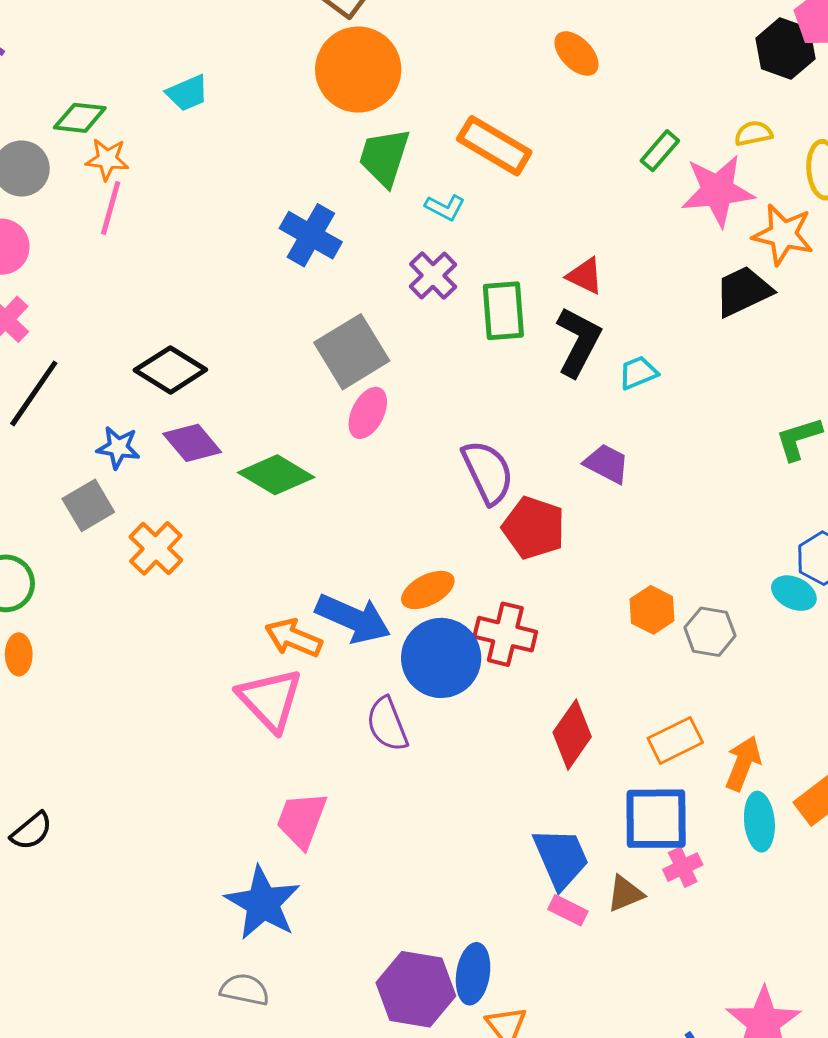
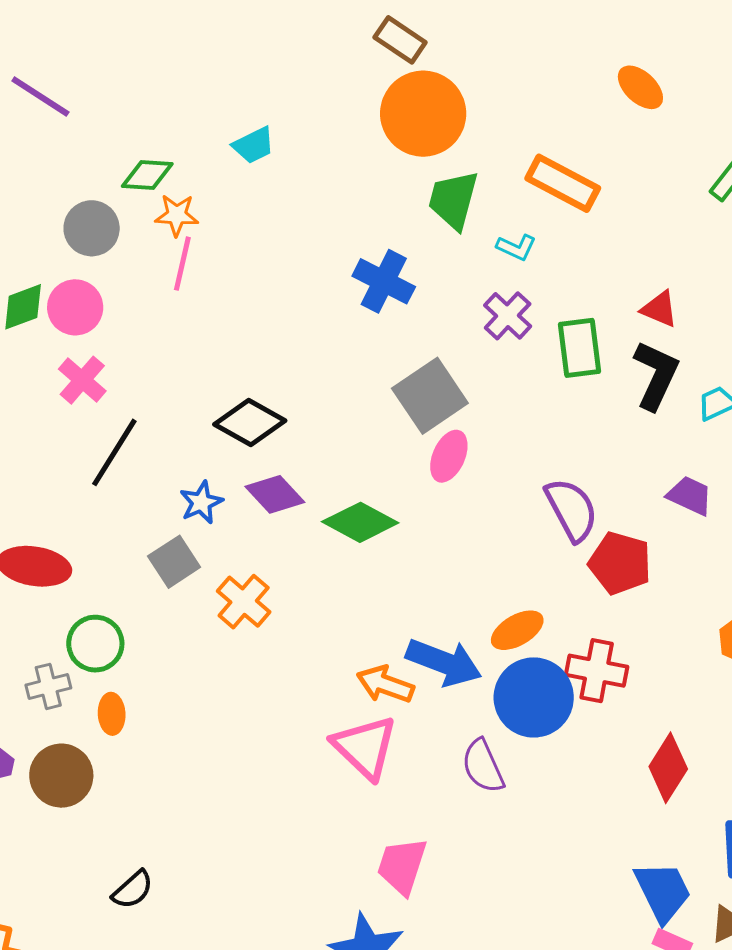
blue star: (118, 447) -> (201, 502), turned -30

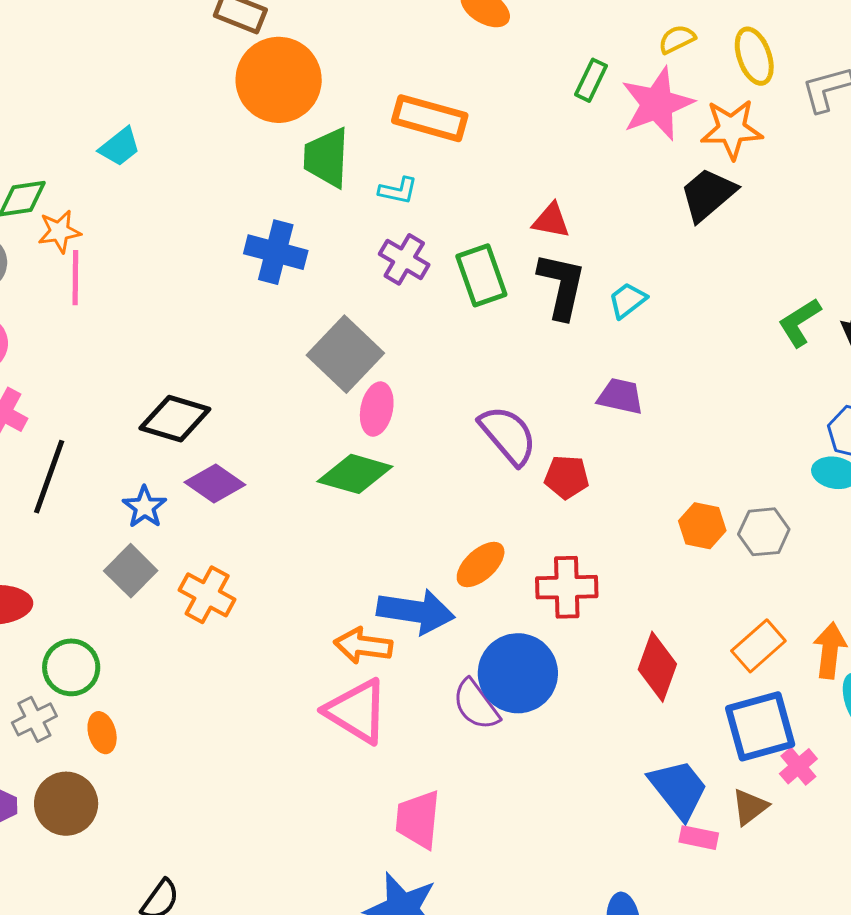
green diamond: (360, 522) -> (355, 474), moved
red pentagon: (620, 563) -> (567, 477), size x0.7
blue circle: (534, 697) -> (518, 673), moved

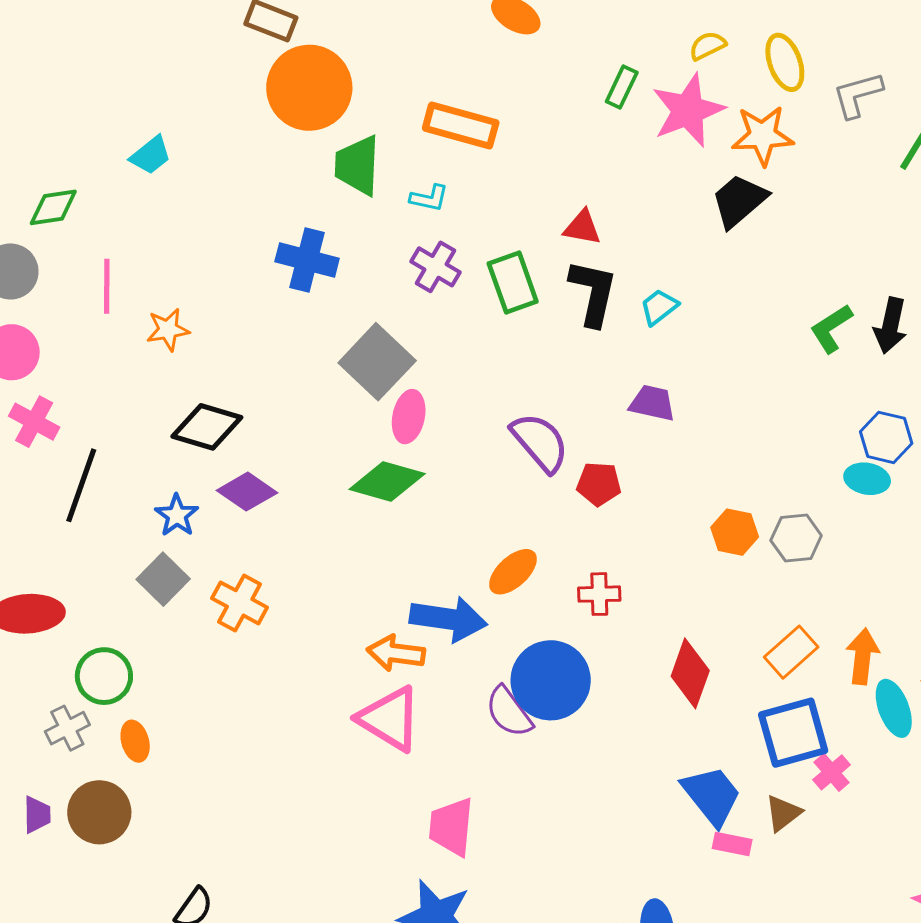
orange star: (59, 231) -> (168, 330), moved
red cross: (567, 587) -> (599, 594), size x0.7

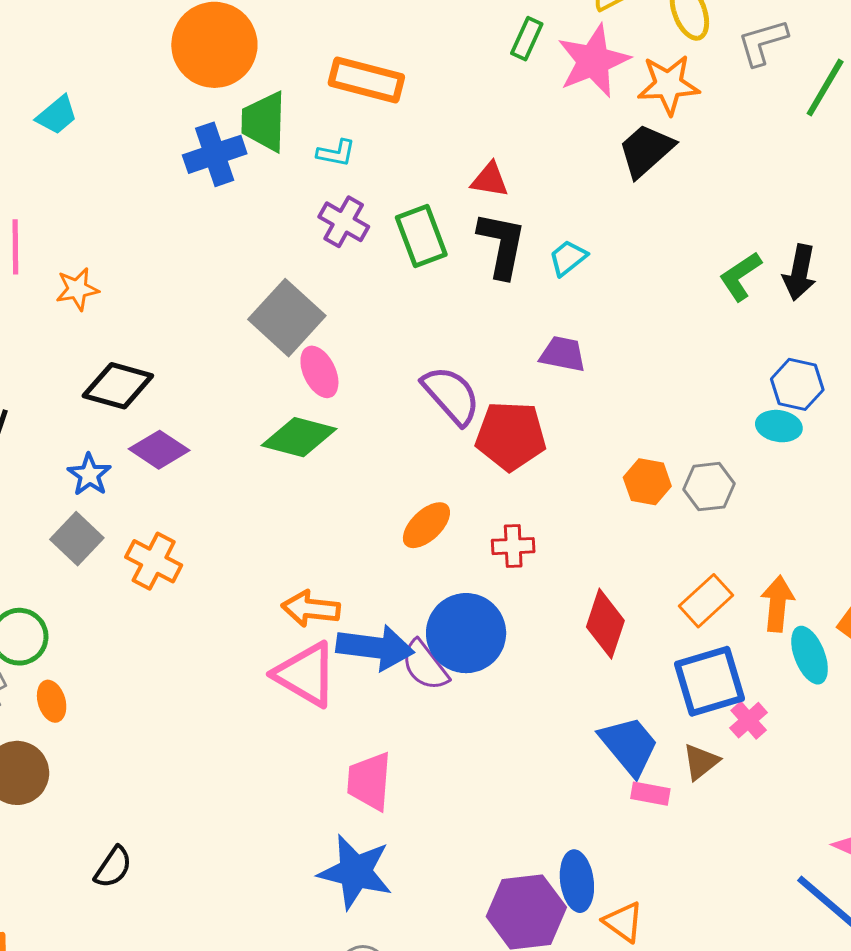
blue cross: (307, 260) -> (215, 154), moved, turned -32
pink ellipse: (409, 417) -> (319, 372), turned -36
red pentagon: (599, 484) -> (511, 436), size x1.6
blue arrow: (448, 619) -> (375, 647), moved

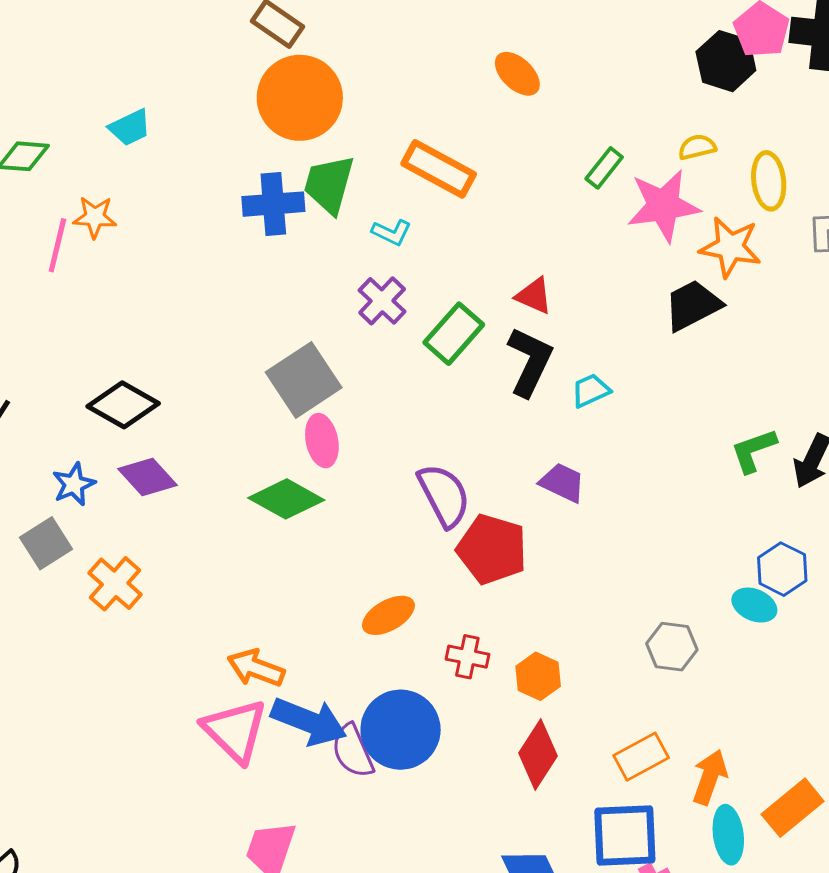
green rectangle: (421, 236) -> (454, 334), turned 48
orange star: (77, 289) -> (95, 217), moved
orange hexagon: (647, 482) -> (538, 676), moved

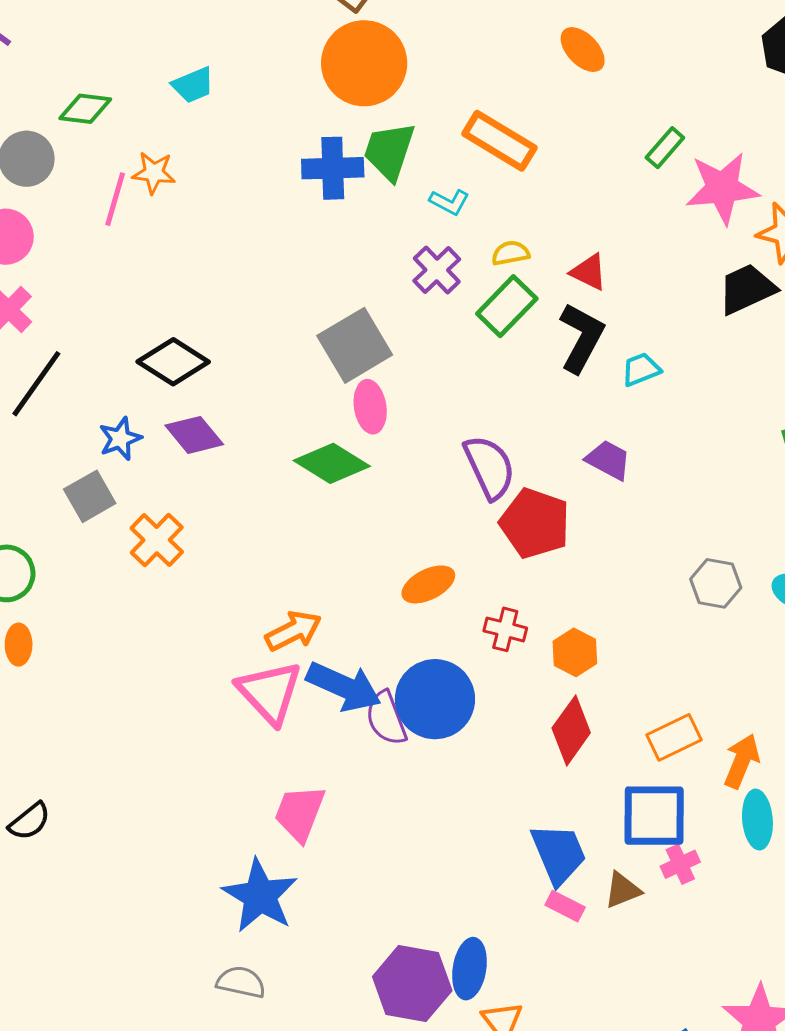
yellow semicircle: (697, 147) -> (510, 253), moved
gray hexagon: (672, 647) -> (716, 583), moved
orange arrow: (256, 668) -> (293, 631), turned 130

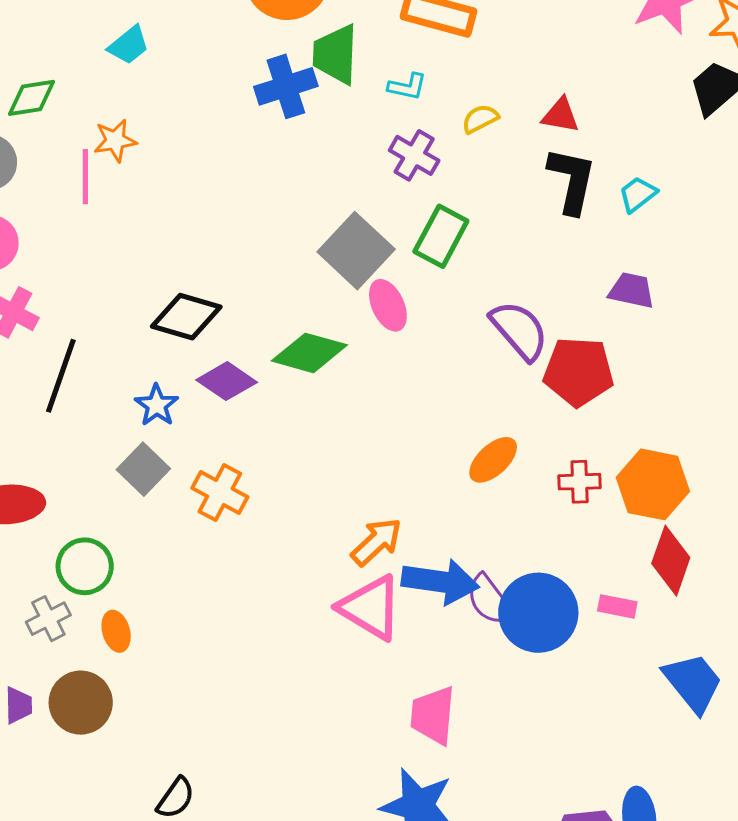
green rectangle: (507, 306) -> (441, 236), moved
green diamond: (332, 463) -> (309, 353), moved
orange hexagon: (575, 652) -> (653, 484), size x1.5
blue circle: (435, 699) -> (538, 613), moved
pink rectangle: (565, 906) -> (617, 606), moved

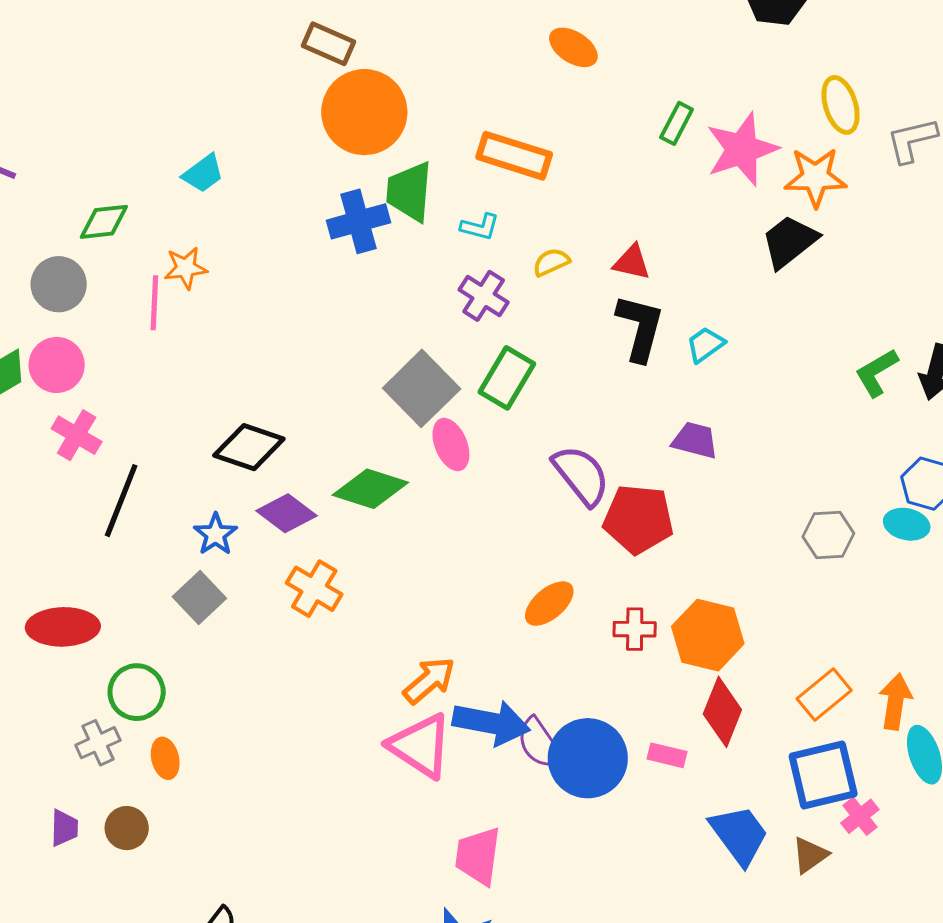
orange cross: (220, 493) -> (314, 589), moved
brown circle: (81, 703) -> (127, 828), size x0.7

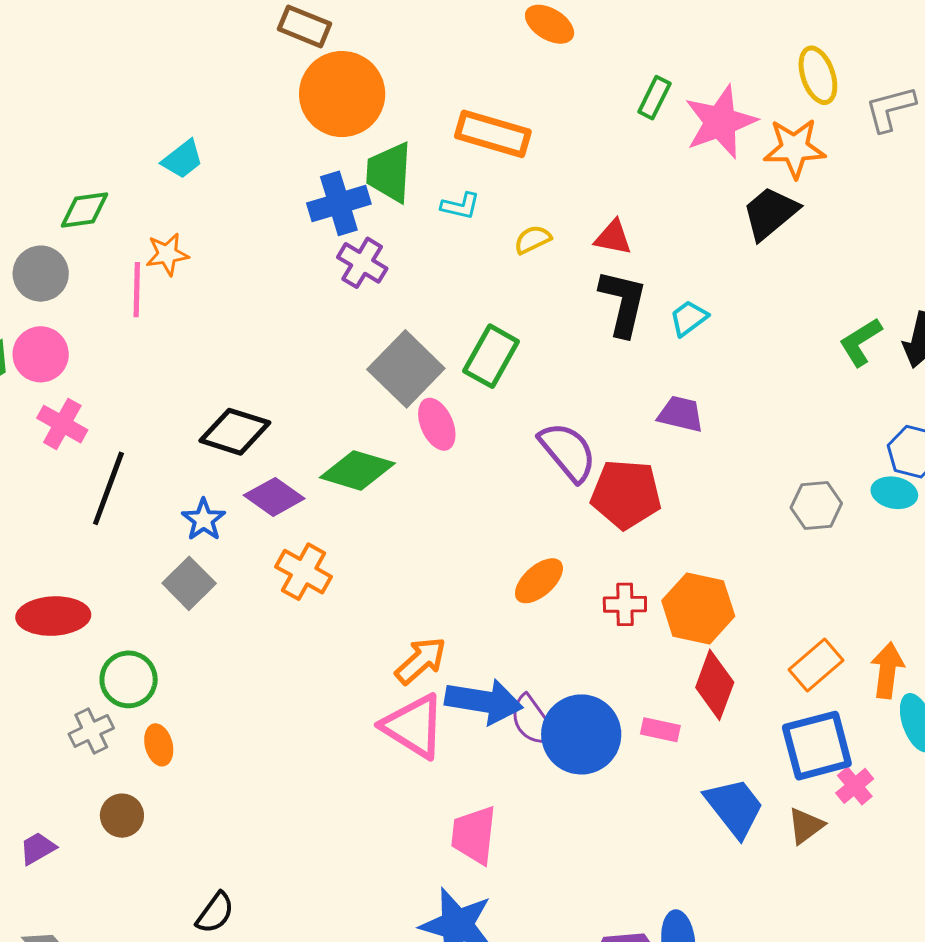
purple cross: (484, 296) -> (362, 263), moved
purple trapezoid: (64, 828) -> (38, 848), moved, turned -120

